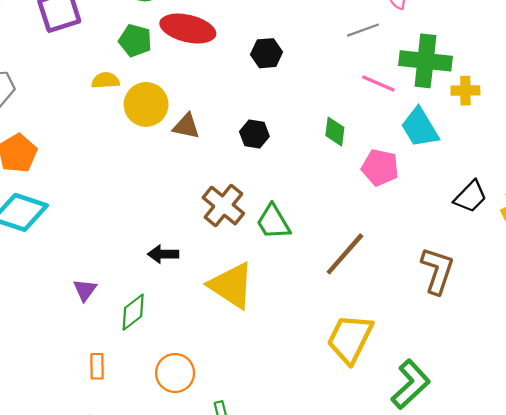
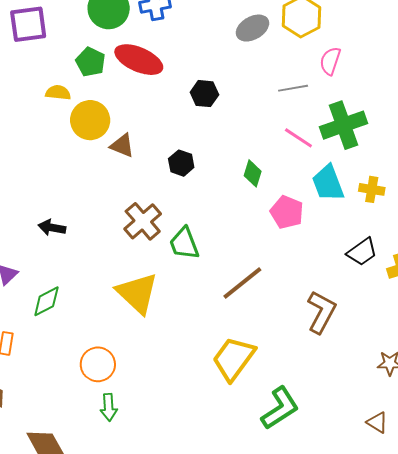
green cross: (425, 61) -> (343, 125), turned -36
yellow cross: (465, 91) -> (372, 189), moved
black arrow: (163, 254) -> (52, 228), moved
orange circle: (175, 373) -> (98, 364), moved

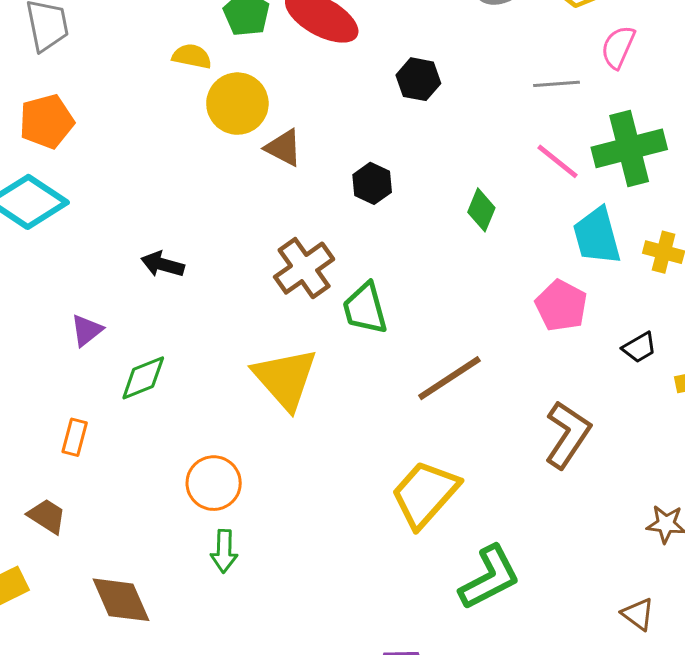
pink pentagon: (287, 212) -> (561, 306), moved
black trapezoid: (362, 252) -> (639, 347), size x0.7

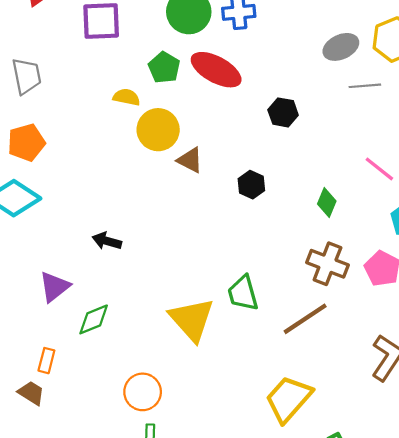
gray line: (557, 84) -> (365, 86), moved
brown cross: (304, 268) -> (327, 264), moved, turned -33
green trapezoid: (365, 308) -> (243, 293), moved
purple triangle: (87, 330) -> (54, 287), size x1.4
brown trapezoid: (47, 516) -> (31, 393), moved

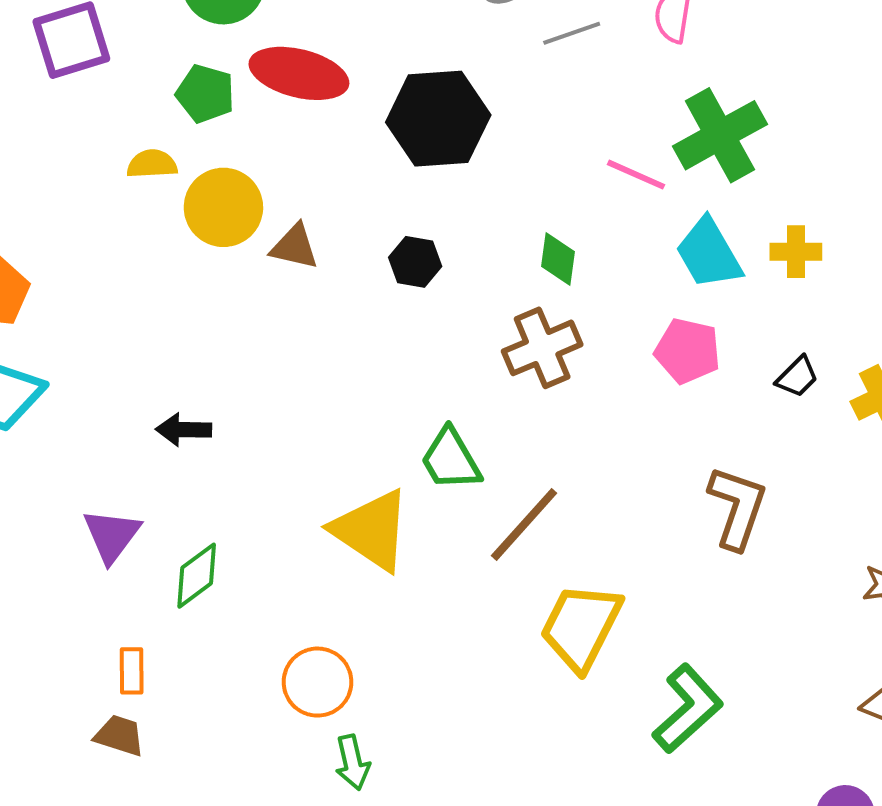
black hexagon: (283, 112) -> (438, 119), size x1.8
brown cross: (327, 264) -> (542, 348), moved, turned -30
brown line: (305, 319) -> (524, 524), moved

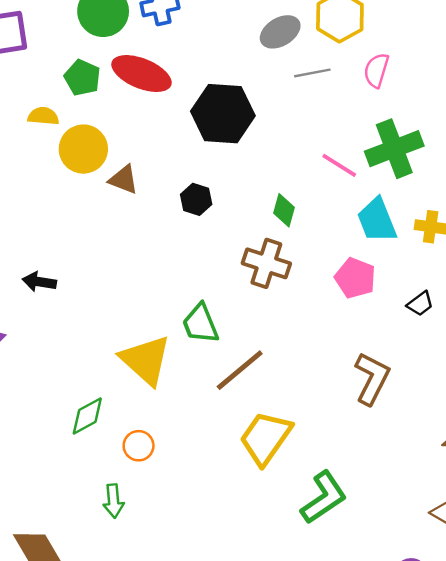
brown cross: (542, 348) -> (266, 263), turned 33
green diamond: (197, 576) -> (87, 416), moved
orange circle: (318, 682) -> (139, 446), moved, size x0.7

